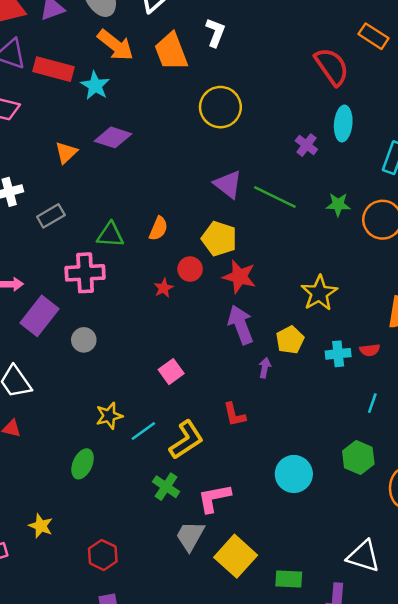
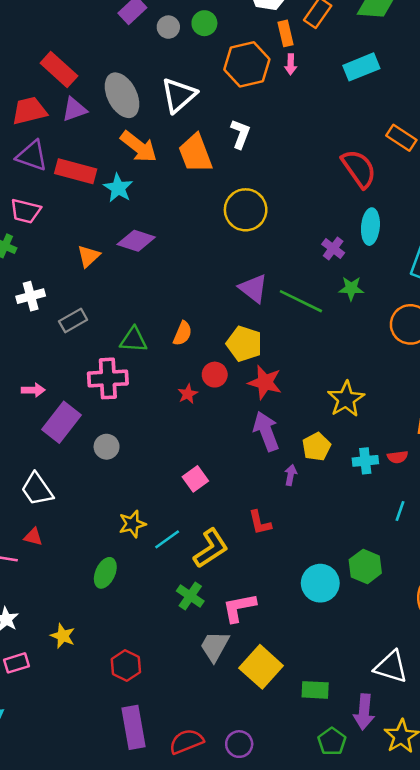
green star: (338, 205) -> (351, 288), moved
green hexagon: (358, 458) -> (365, 566), moved

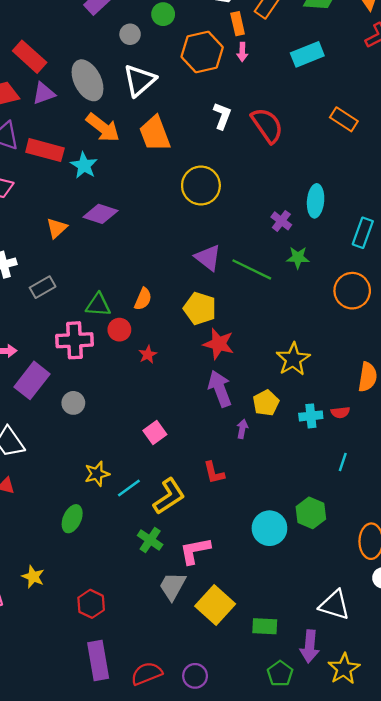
gray circle: (168, 27) -> (130, 34), moved
white L-shape: (240, 134) -> (222, 116), moved
red semicircle: (359, 169) -> (267, 125), moved
red circle: (215, 375) -> (119, 330), moved

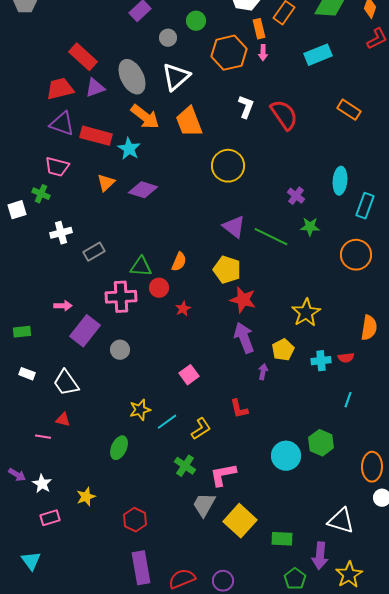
cyan ellipse: (316, 201) -> (340, 181), moved
orange triangle: (57, 228) -> (106, 183), moved
yellow L-shape: (169, 496) -> (201, 429), size x0.7
yellow star: (33, 577) -> (86, 497), turned 30

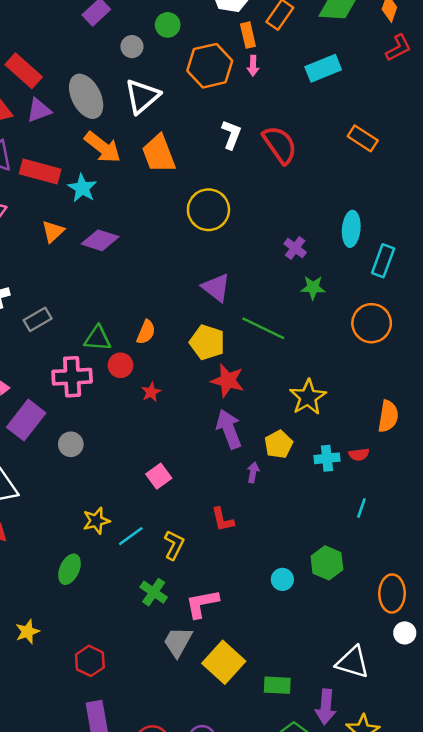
green line: (271, 237) -> (263, 328), moved
yellow L-shape: (201, 429) -> (174, 545), turned -30
cyan circle: (286, 456) -> (282, 579), size x0.6

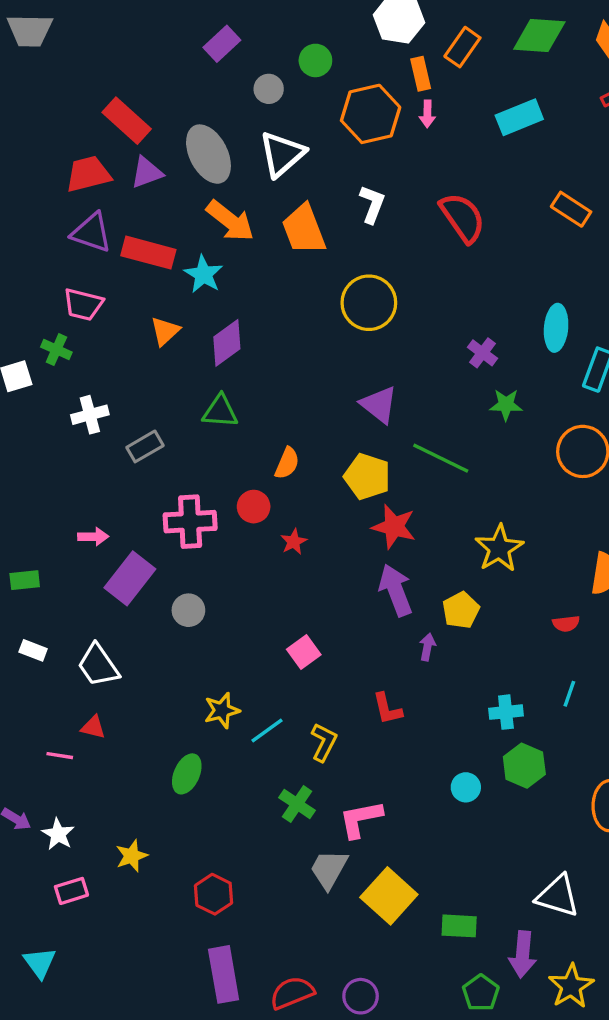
white L-shape: (231, 135) -> (372, 204), moved
purple diamond: (100, 240) -> (227, 343), turned -54
green triangle: (98, 338) -> (220, 411), moved
cyan cross: (327, 458) -> (506, 712), moved

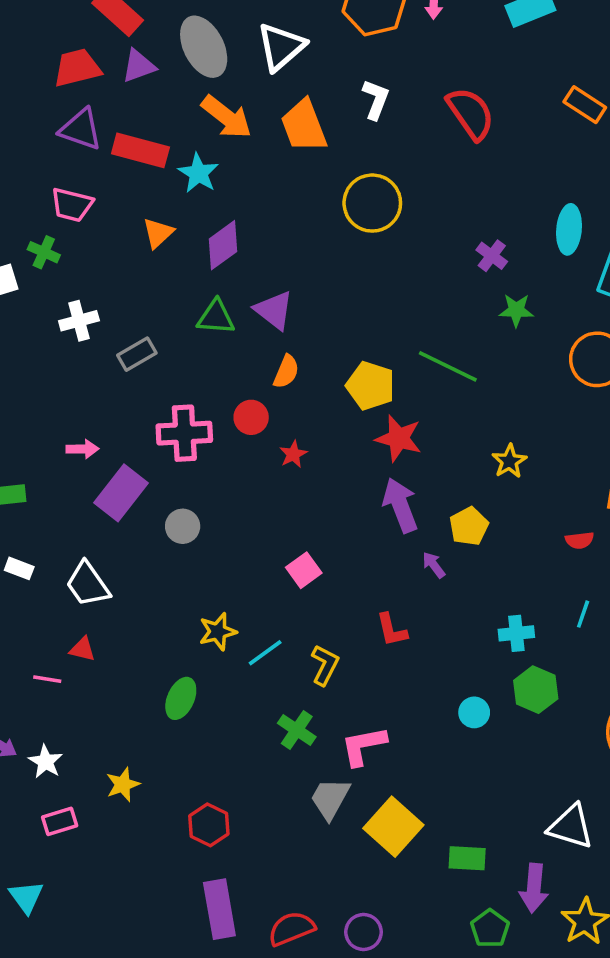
purple triangle: (379, 405) -> (274, 310), moved
yellow star: (499, 548) -> (509, 461), size x0.7
purple arrow: (427, 647) -> (434, 565), turned -48

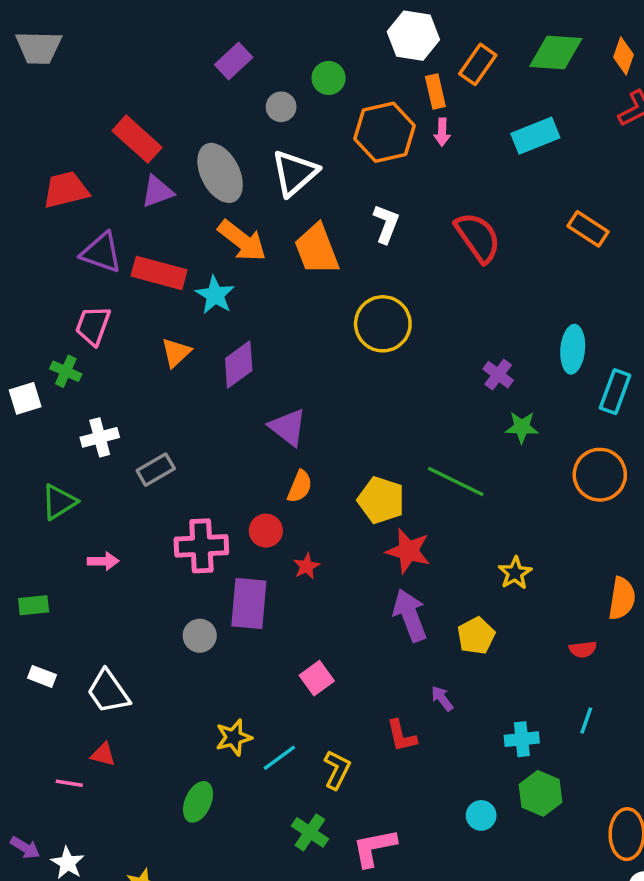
red trapezoid: (77, 68) -> (66, 190), moved
pink trapezoid: (72, 205) -> (93, 325), turned 96
green triangle: (216, 317) -> (59, 502), moved, turned -36
purple rectangle: (121, 493) -> (249, 604), moved, turned -33
purple arrow: (434, 565) -> (442, 698), moved

